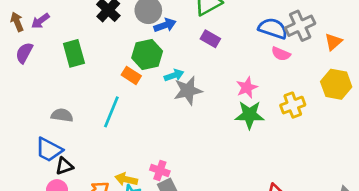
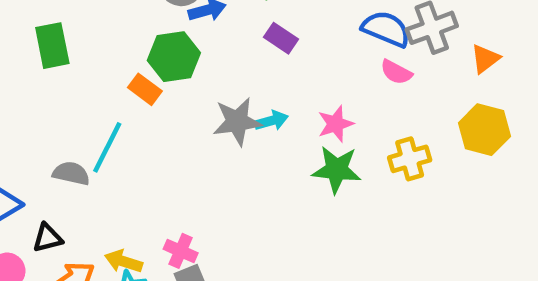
cyan arrow: (174, 75) -> (271, 121), moved
gray semicircle: (62, 115) -> (71, 173), moved
black triangle: (64, 166) -> (48, 238), moved

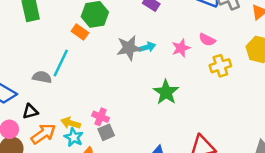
pink semicircle: (396, 72) -> (207, 40), moved
green star: (337, 170) -> (166, 92), moved, turned 30

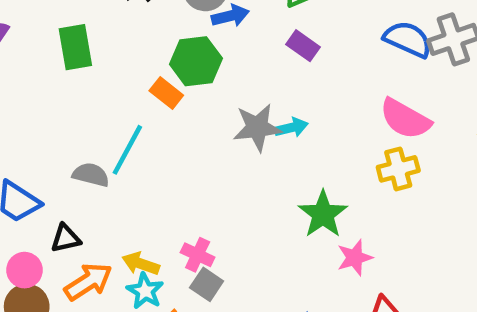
pink semicircle: (207, 40) -> (405, 119), size x1.6
pink star: (181, 48) -> (355, 258), moved
yellow cross: (220, 66) -> (398, 169), moved
gray square: (106, 132) -> (207, 284), turned -35

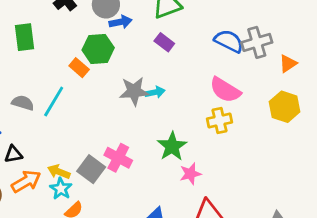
gray semicircle: (91, 175) -> (23, 103), moved
pink cross: (198, 255) -> (118, 158), moved, size x1.4
gray square: (207, 284) -> (91, 169), moved, size x1.4

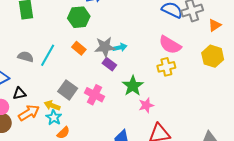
purple rectangle: (164, 42) -> (109, 64), moved
orange rectangle: (79, 68) -> (79, 48), moved
gray square: (91, 169) -> (68, 90), moved

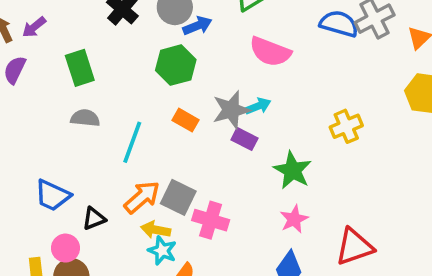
pink semicircle: (170, 45) -> (270, 52), moved
gray semicircle: (26, 57) -> (85, 118), moved
pink cross: (94, 95) -> (211, 220), moved
pink star: (146, 105) -> (294, 219), moved
orange arrow: (29, 113) -> (142, 197), moved

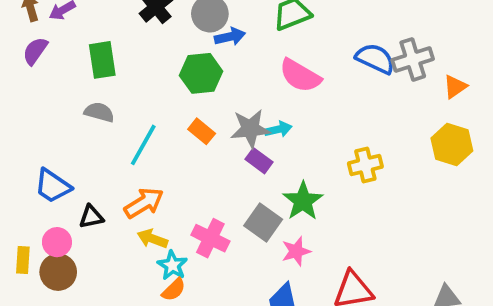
gray square: (178, 197) -> (263, 222), moved
cyan star: (162, 251) -> (172, 265), moved

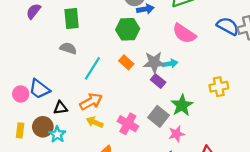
pink circle: (57, 242) -> (21, 94), moved
cyan star: (172, 265) -> (57, 134), moved
brown circle: (58, 272) -> (43, 127), moved

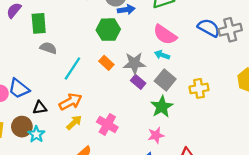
green rectangle: (72, 18) -> (39, 23), moved
cyan arrow: (170, 64) -> (162, 55), moved, turned -152
gray square: (159, 116) -> (165, 80), moved
yellow arrow: (95, 122) -> (74, 123), turned 112

